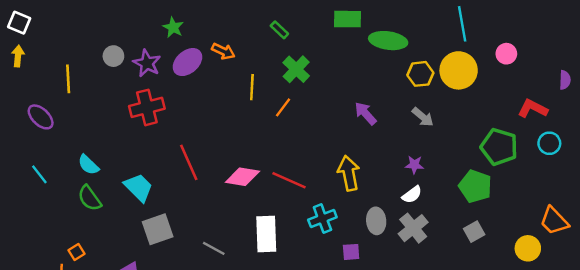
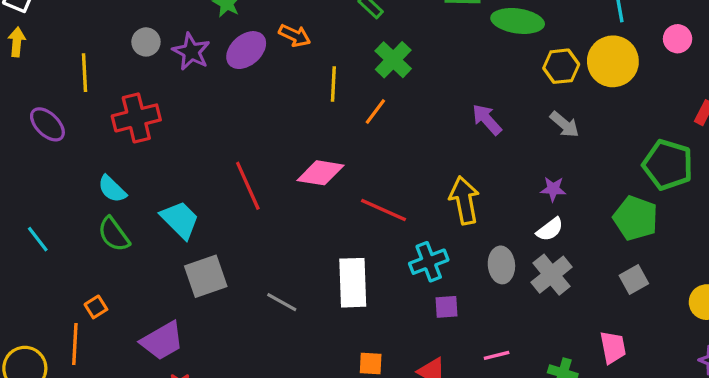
red cross: (147, 107) -> (136, 118), moved
cyan line: (39, 174) -> (38, 239), moved
pink diamond: (242, 177) -> (320, 173), moved
purple square: (351, 252) -> (446, 307), moved

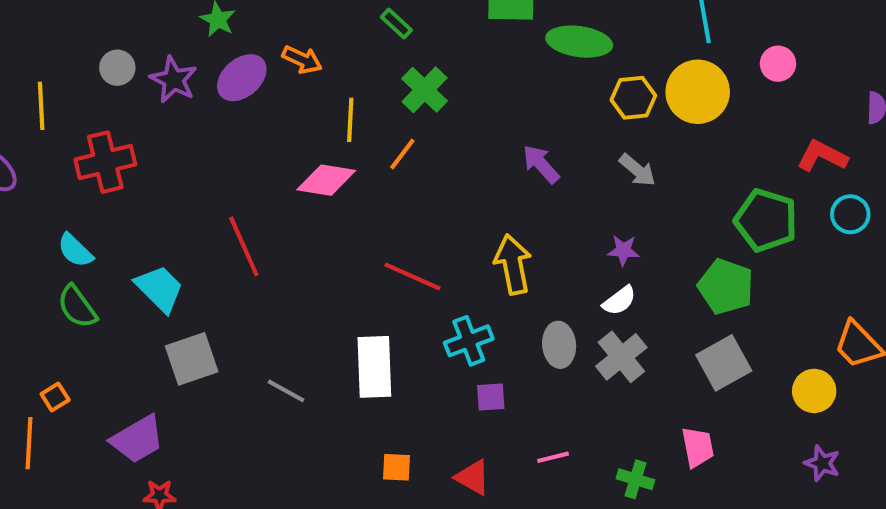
pink diamond: (320, 173) -> (326, 180), moved
gray square: (634, 279) -> (724, 363), size x1.5

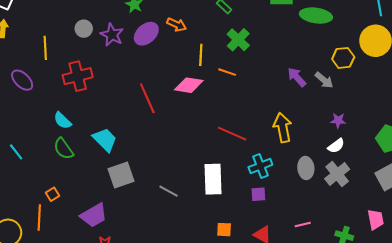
yellow hexagon: (633, 98) -> (343, 58), moved
orange line: (402, 154) -> (227, 72), turned 72
gray arrow: (637, 170) -> (324, 80), moved
red line: (244, 246) -> (147, 98), moved
purple square: (491, 397) -> (258, 194), moved

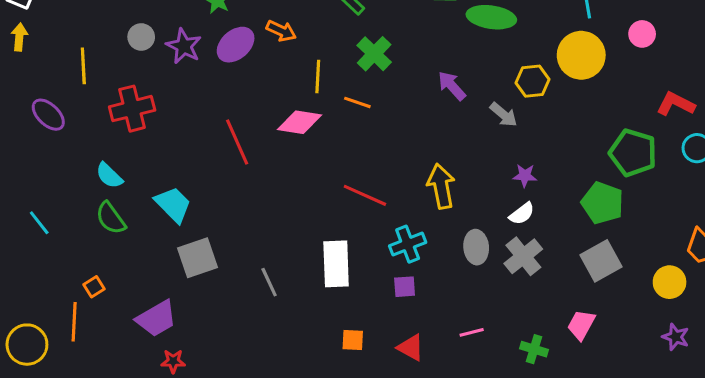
purple arrow: (297, 77) -> (452, 86), moved
gray line: (169, 191) -> (269, 282), turned 36
pink trapezoid: (376, 219) -> (581, 325), turned -140

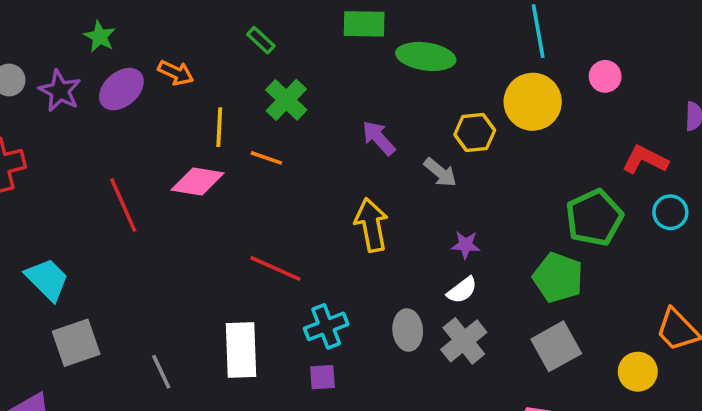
green pentagon: (633, 153) -> (594, 218), turned 30
yellow arrow: (441, 186) -> (371, 225), moved

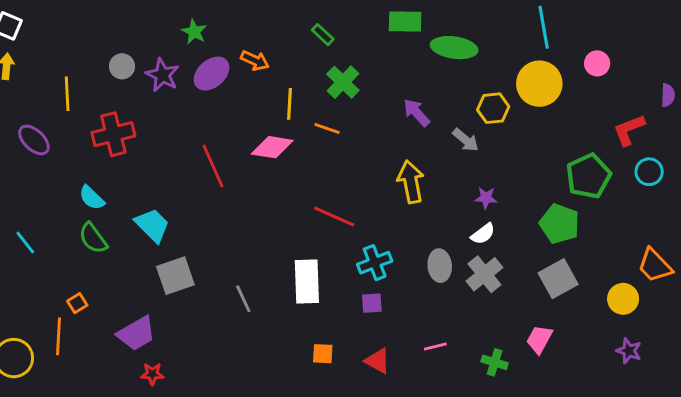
red L-shape: (645, 160) -> (629, 130), turned -48

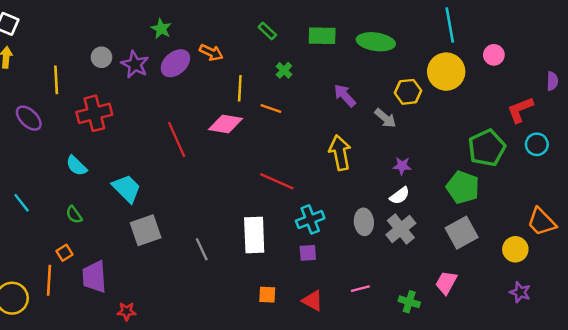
green rectangle: (405, 22) -> (322, 36), moved
green cross: (343, 82) -> (284, 70), size x0.6
green semicircle: (93, 238) -> (74, 215), moved, size x0.7
purple trapezoid: (136, 333) -> (94, 277), moved, turned 116

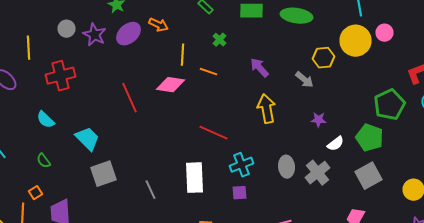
pink circle: (494, 55) -> (384, 33), moved
purple arrow: (345, 95) -> (260, 68), moved
white semicircle: (400, 196) -> (336, 144), moved

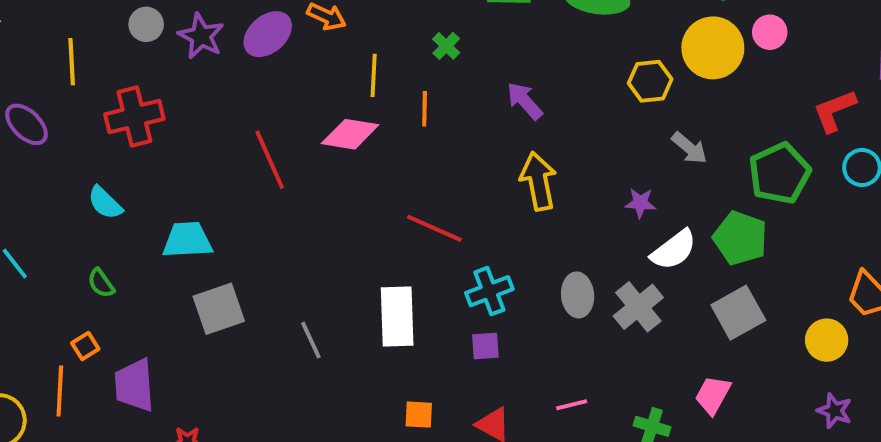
orange line: (208, 72) -> (425, 109), turned 72
gray arrow: (304, 80) -> (689, 148), moved
cyan trapezoid: (88, 139) -> (187, 240), turned -48
white semicircle: (336, 144) -> (674, 250), size x1.4

